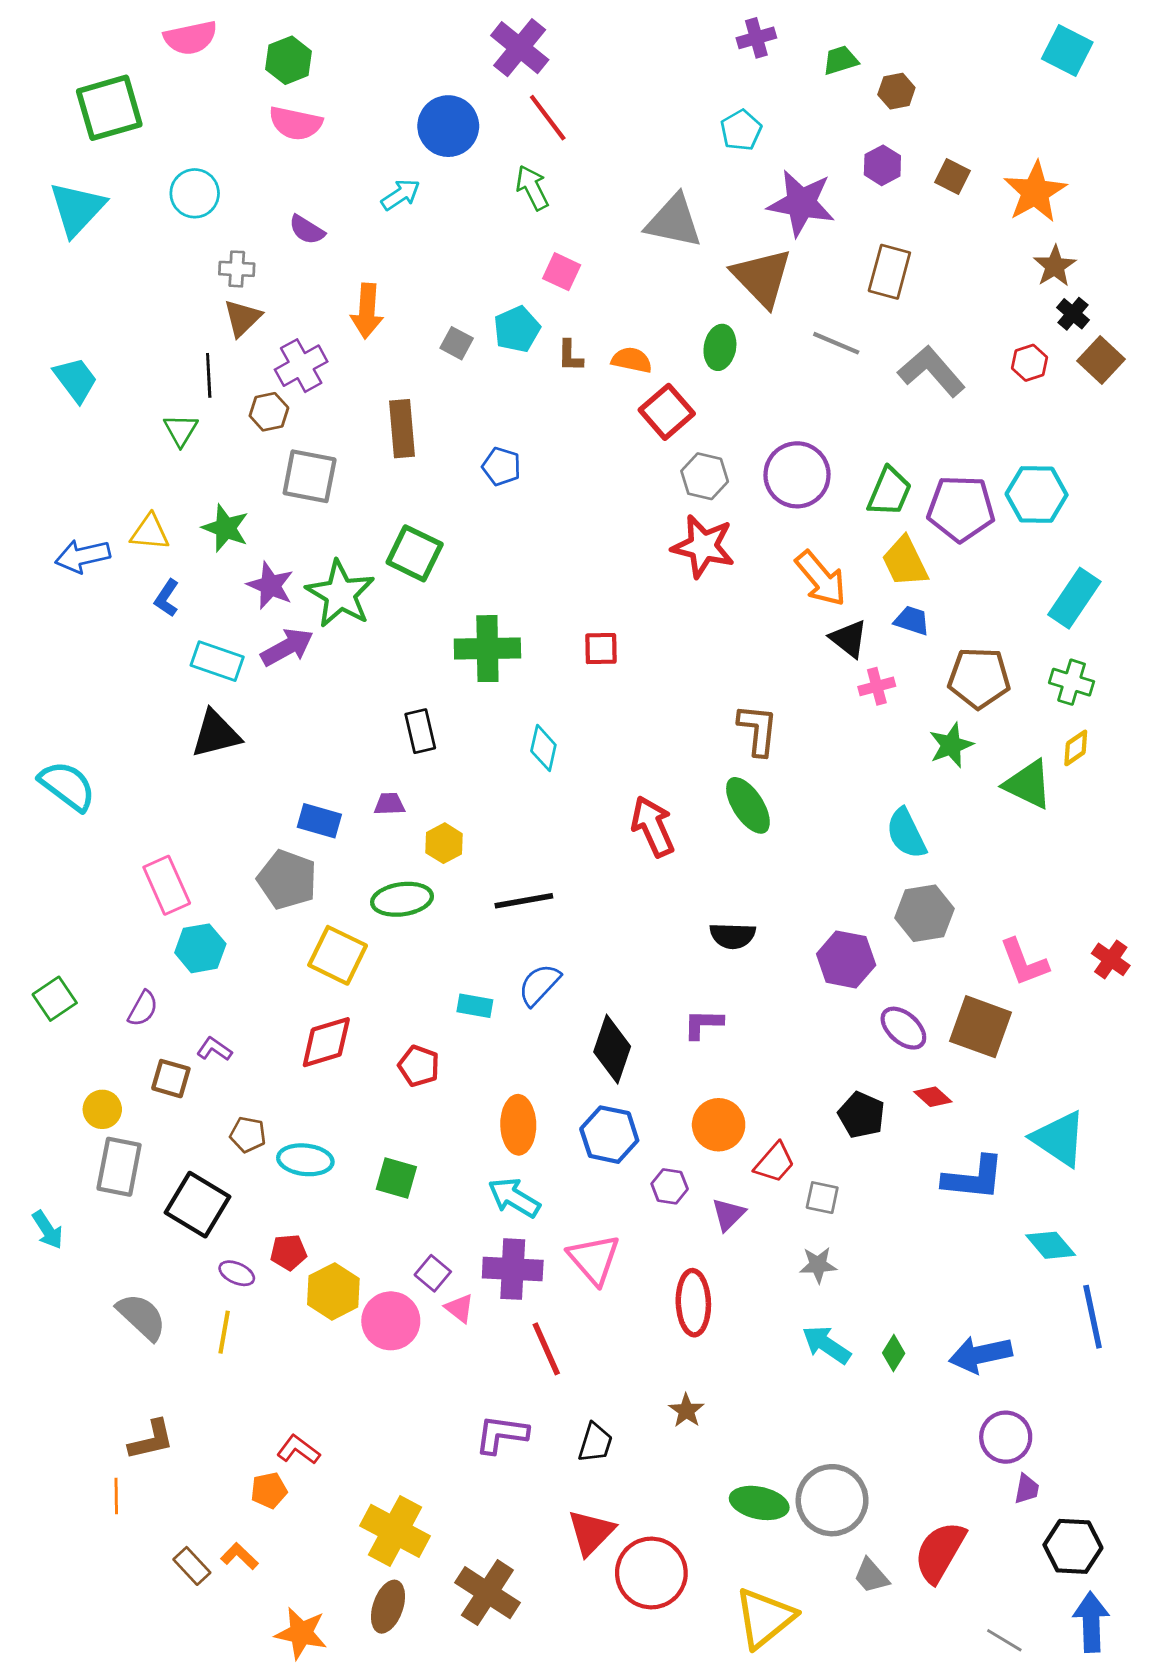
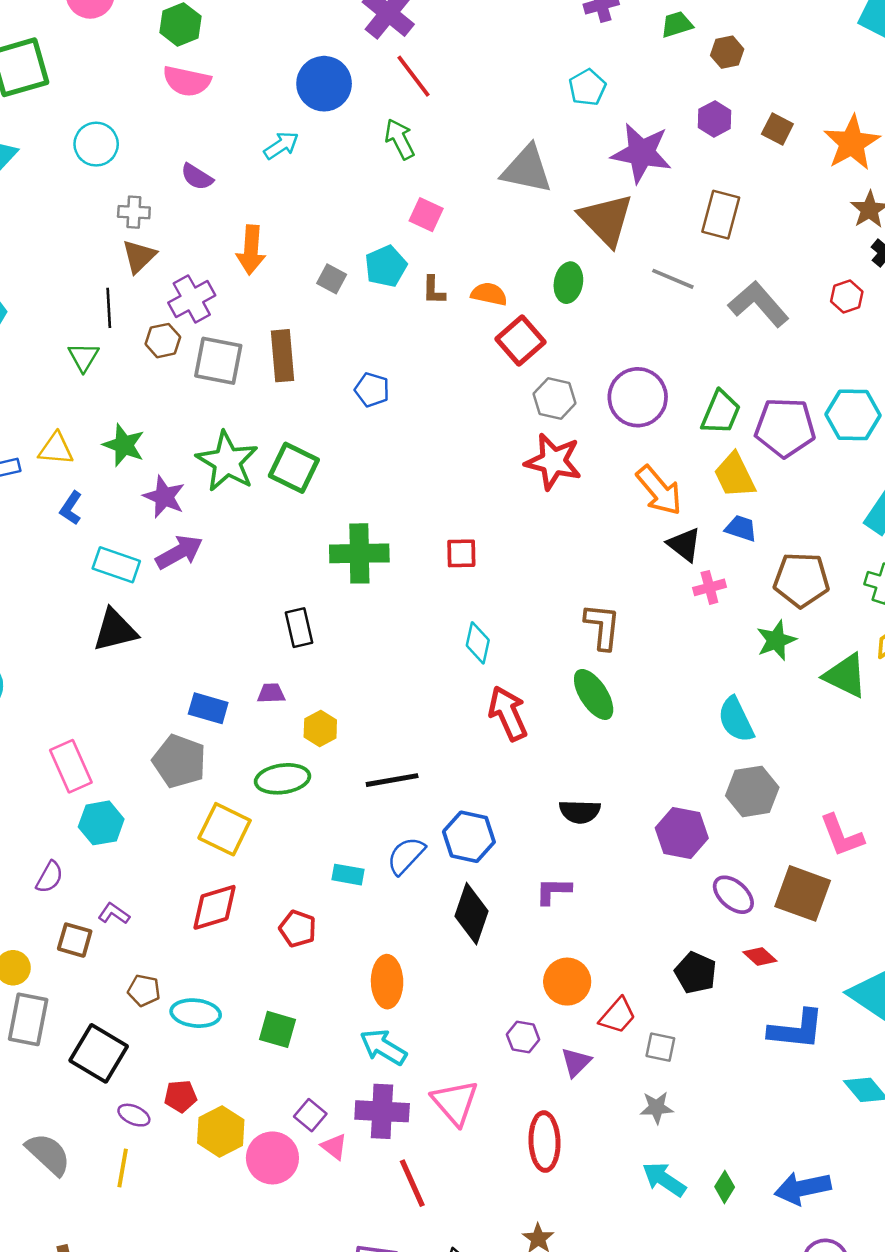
gray square: (310, 476) -> (218, 361), moved
green star: (340, 594) -> (227, 461), moved
cyan diamond: (543, 748) -> (478, 643), moved
blue hexagon: (609, 1135) -> (469, 837), moved

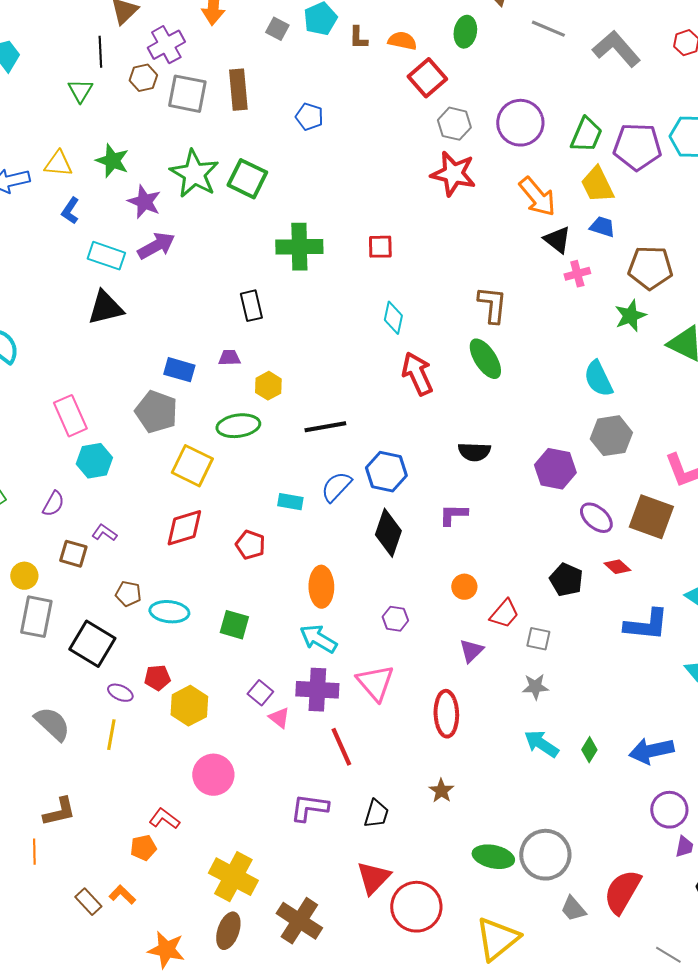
orange circle: (567, 982) -> (464, 587), size x0.7
purple hexagon: (523, 1037) -> (395, 619), moved
pink circle: (272, 1158) -> (213, 775), moved

